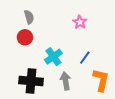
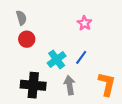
gray semicircle: (29, 17) -> (21, 18), moved
blue line: (85, 58) -> (81, 57), moved

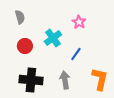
red circle: (27, 39) -> (25, 46), moved
cyan cross: (57, 59) -> (53, 38), moved

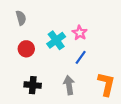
pink star: (79, 22) -> (80, 33), moved
black cross: (31, 80) -> (33, 85), size x0.7

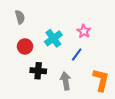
pink star: (80, 33) -> (84, 31), moved
black cross: (33, 85) -> (38, 71), moved

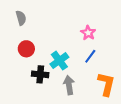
cyan cross: (53, 38) -> (59, 61), moved
blue line: (77, 55) -> (90, 56), moved

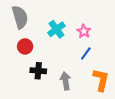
gray semicircle: (21, 18) -> (20, 17), size x1.6
cyan cross: (59, 61) -> (56, 29), moved

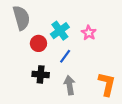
red circle: (25, 46) -> (38, 43), moved
blue line: (86, 54) -> (65, 56), moved

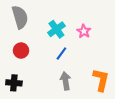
red circle: (38, 43) -> (21, 51), moved
black cross: (41, 74) -> (14, 83), moved

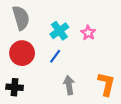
red circle: (21, 51) -> (22, 53), size x1.5
blue line: (61, 54) -> (55, 56), moved

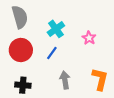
pink star: (88, 33) -> (89, 38), moved
black cross: (15, 87) -> (23, 85), moved

